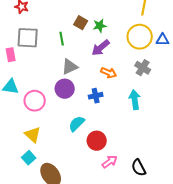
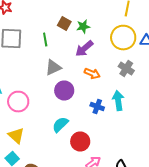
purple circle: (65, 89) -> (64, 90), moved
blue cross: (96, 96) -> (97, 106), moved, turned 32

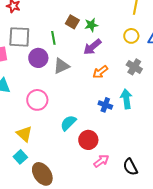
yellow circle: (123, 38) -> (131, 36), size x0.6
orange arrow: (92, 74) -> (100, 72), turned 119
purple circle: (64, 90) -> (38, 58), moved
pink circle: (18, 102) -> (37, 100), moved

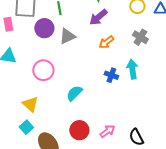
red circle: (88, 140) -> (79, 130), moved

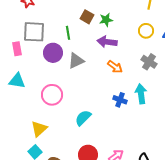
purple arrow: (98, 17) -> (107, 42), turned 48
orange arrow: (106, 42) -> (115, 67), turned -105
yellow triangle: (30, 104) -> (39, 129), turned 36

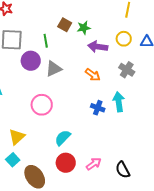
purple arrow: (107, 42) -> (98, 47), moved
pink circle: (52, 95) -> (42, 105), moved
cyan semicircle: (83, 118) -> (63, 138), moved

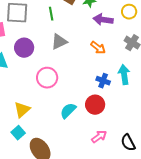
purple circle: (31, 61) -> (24, 48), moved
red circle: (66, 163) -> (95, 105), moved

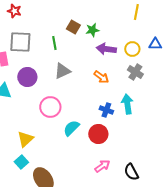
yellow circle: (129, 12) -> (132, 49), moved
cyan semicircle: (68, 111) -> (71, 128), moved

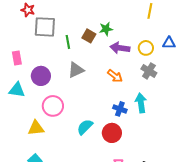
brown square: (73, 27) -> (89, 36), moved
gray square: (20, 42) -> (45, 27), moved
pink circle: (50, 107) -> (53, 106), moved
yellow triangle: (25, 139) -> (36, 128), moved, turned 36

